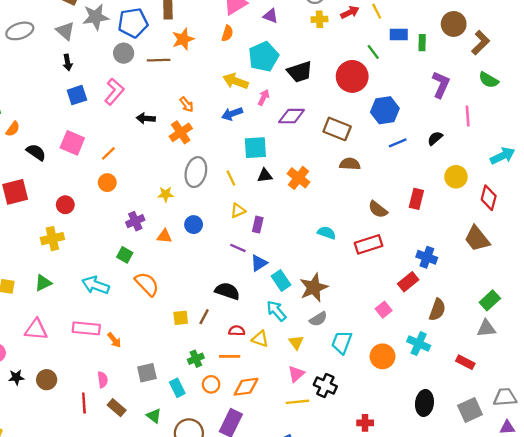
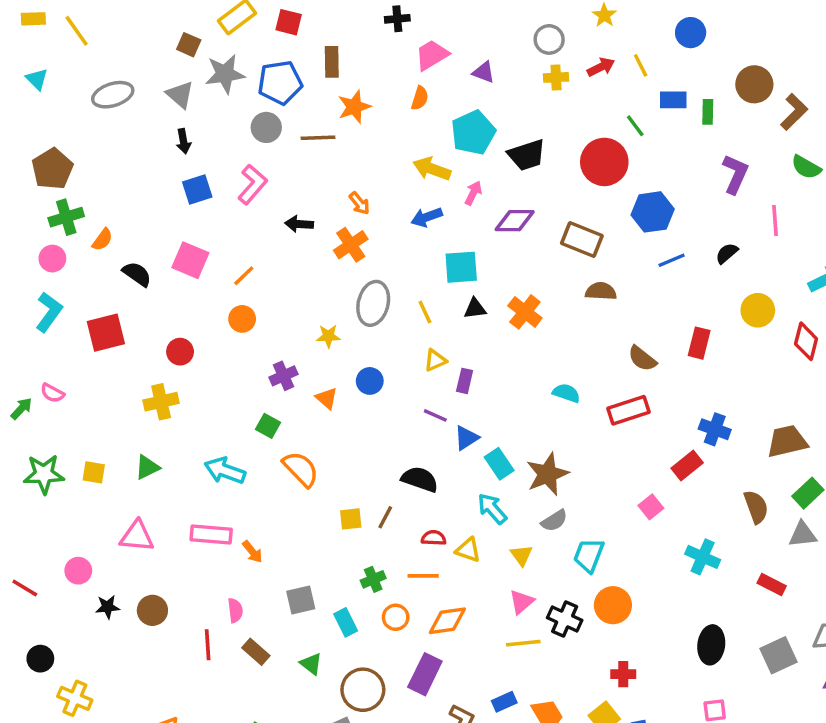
orange triangle: (164, 236) -> (327, 398), turned 35
brown trapezoid: (477, 239) -> (787, 441), moved, turned 116
brown semicircle: (437, 310) -> (756, 507), moved, turned -40
orange circle: (383, 356) -> (613, 605), moved

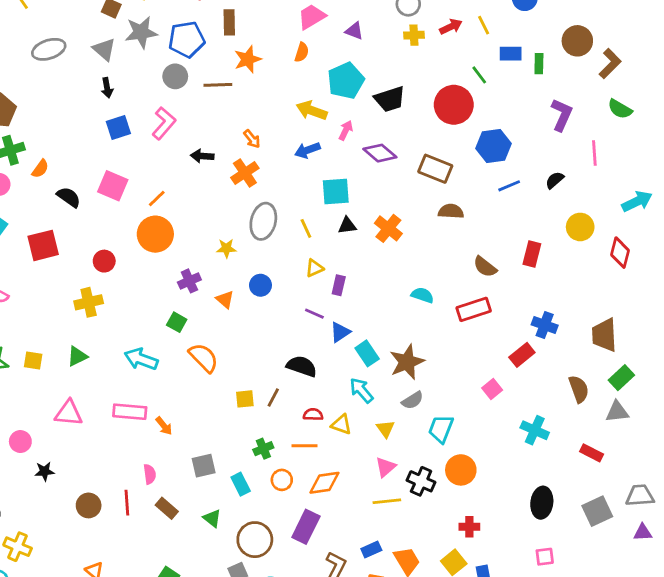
purple diamond: (515, 221) -> (380, 153), turned 40
orange circle: (242, 319) -> (155, 234), size x1.6
brown trapezoid: (787, 441) -> (604, 335), turned -80
brown circle: (152, 610) -> (89, 505), moved

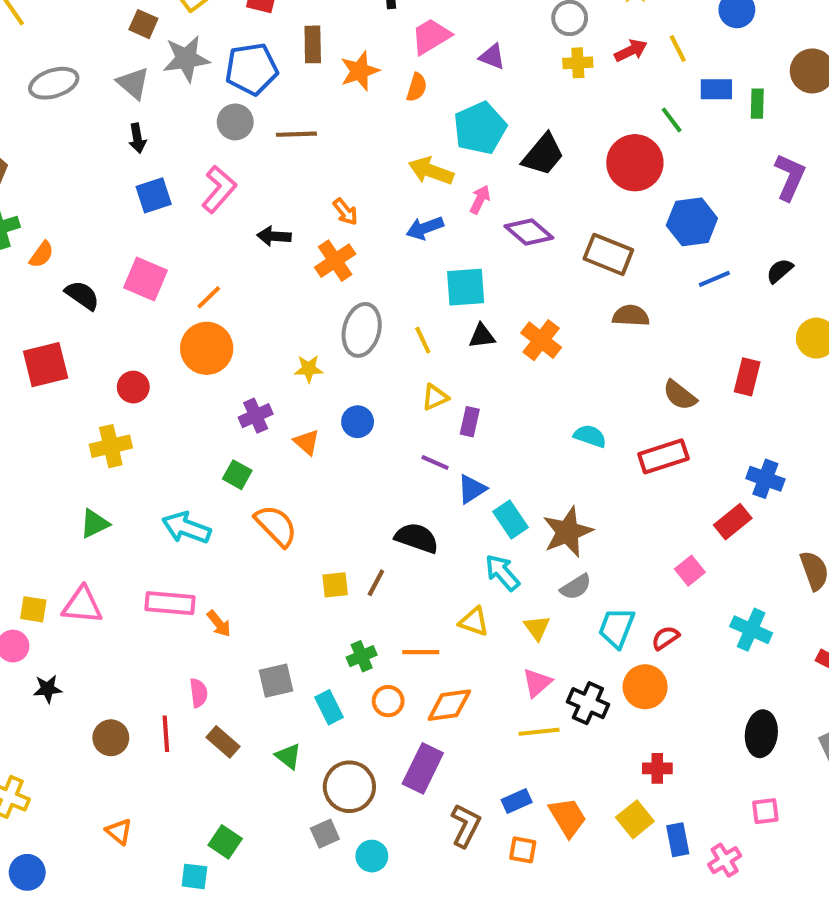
orange star: (248, 59) -> (360, 71), moved
black trapezoid: (390, 99) -> (543, 155), turned -32
yellow square: (33, 361) -> (33, 609), moved
red semicircle: (313, 415) -> (665, 638), moved, turned -36

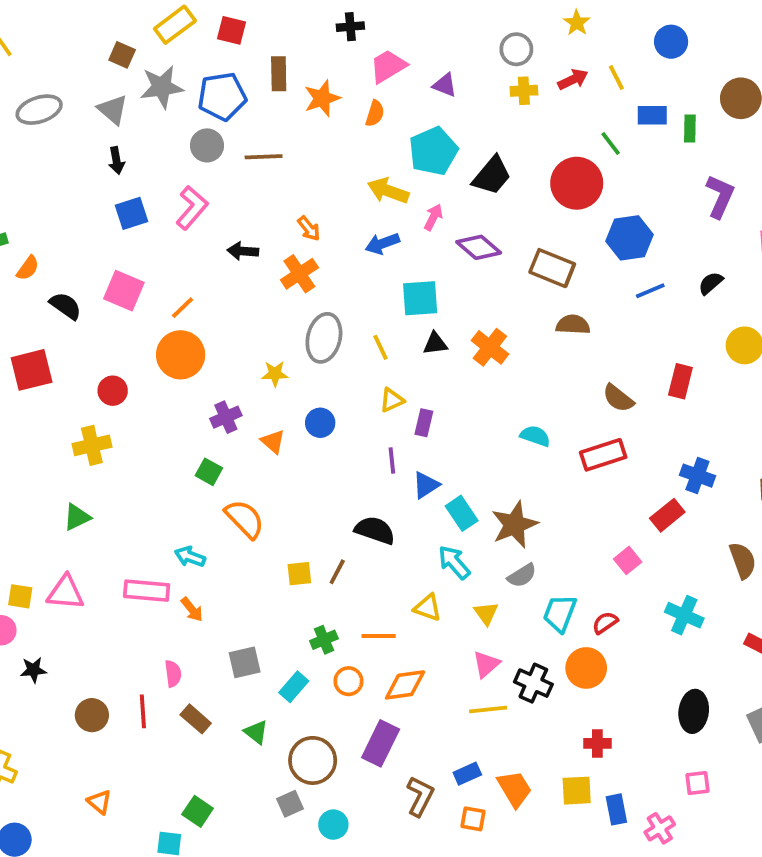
purple line: (435, 462) -> (392, 460), turned 60
cyan arrow: (186, 528) -> (190, 557), moved, size x0.7
cyan rectangle: (329, 707) -> (294, 687), turned 68
yellow square: (635, 819) -> (577, 791), turned 36

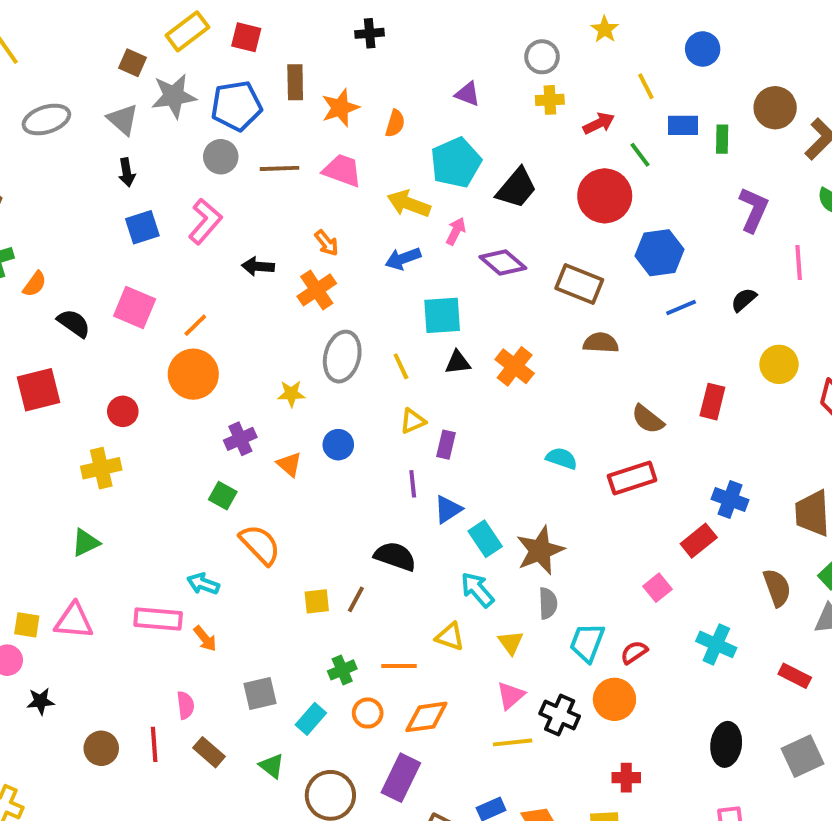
pink trapezoid: (388, 66) -> (342, 170), moved, turned 51
red arrow: (573, 79) -> (599, 123), moved
gray semicircle: (522, 576) -> (548, 603), turned -60

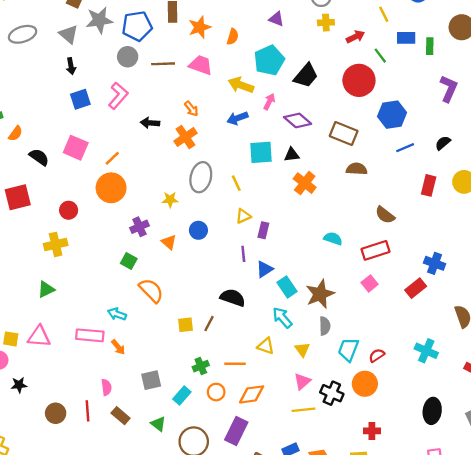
black triangle: (458, 362) -> (292, 155), moved
red rectangle: (712, 402) -> (429, 185), moved
pink square: (658, 588) -> (370, 283), moved

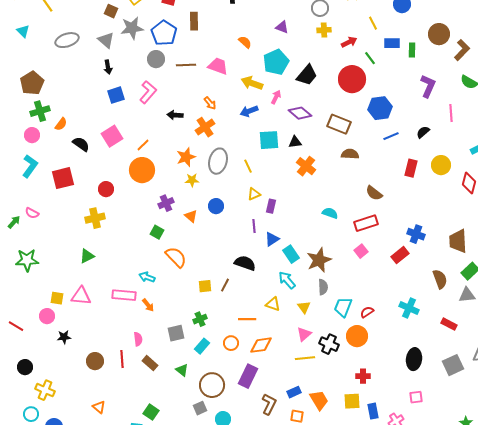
blue pentagon: (137, 26) -> (164, 33), turned -30
orange star: (200, 27) -> (186, 157), moved
orange semicircle: (233, 37) -> (245, 42), turned -64
pink square: (76, 148) -> (112, 136), turned 35
green cross: (201, 366) -> (200, 319), moved

